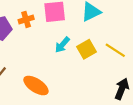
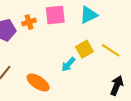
cyan arrow: (62, 45) -> (68, 64), moved

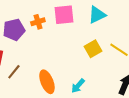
cyan arrow: (68, 64) -> (78, 86), moved
orange ellipse: (38, 82) -> (47, 82), turned 35

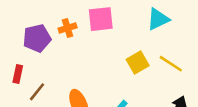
cyan triangle: (97, 15) -> (158, 19), moved

